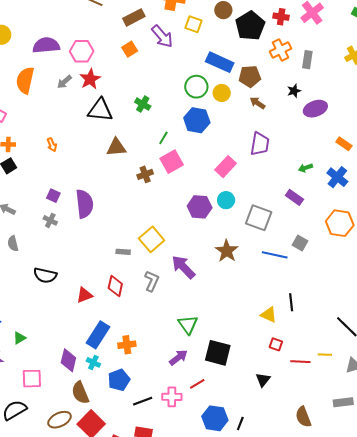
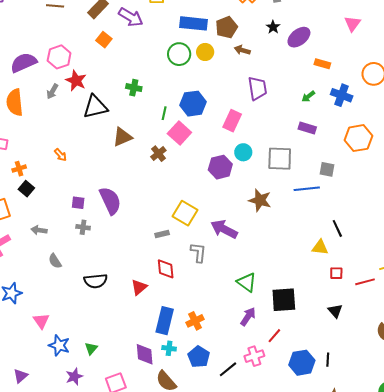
blue hexagon: (197, 120) -> (193, 104), moved
orange rectangle: (344, 144) -> (322, 64), moved

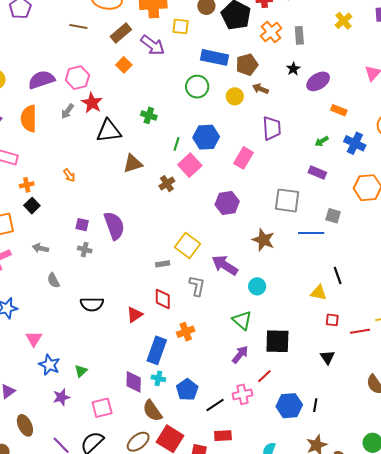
yellow circle: (205, 52) -> (235, 96), moved
cyan circle: (243, 152) -> (257, 286), moved
orange cross: (195, 321) -> (186, 332), moved

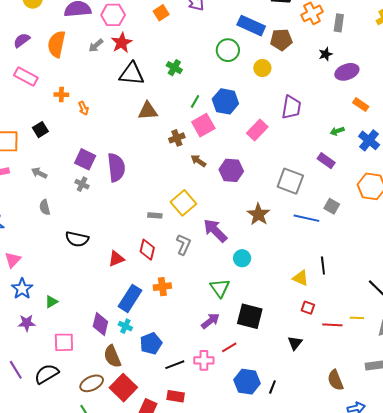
brown arrow: (260, 89) -> (198, 161), moved
orange cross: (27, 185) -> (61, 95), moved
purple square: (82, 225) -> (85, 159), size x1.5

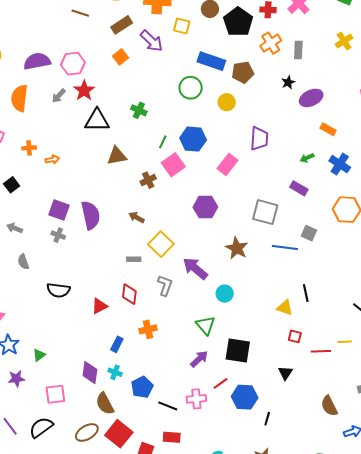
orange arrow: (83, 108) -> (52, 160), turned -72
brown arrow: (198, 161) -> (137, 217), moved
blue rectangle: (130, 298) -> (117, 344), size x0.6
black line: (175, 365) -> (168, 406), turned 48
blue hexagon: (247, 382) -> (245, 397), moved

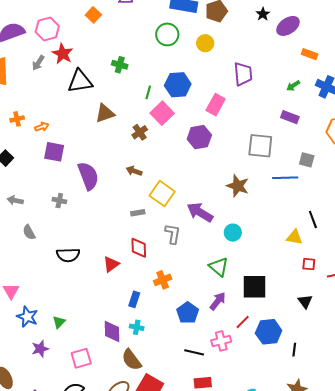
purple hexagon: (205, 207) -> (199, 137), moved
purple square: (59, 210) -> (54, 152), moved
blue pentagon: (142, 387) -> (188, 313), moved

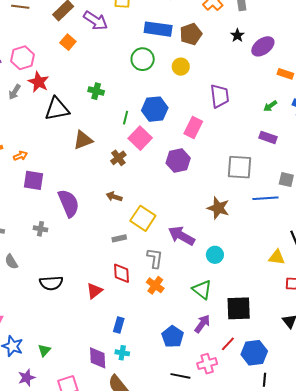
orange cross: (163, 280) -> (155, 285), moved, turned -30
black line: (294, 350) -> (265, 380), moved

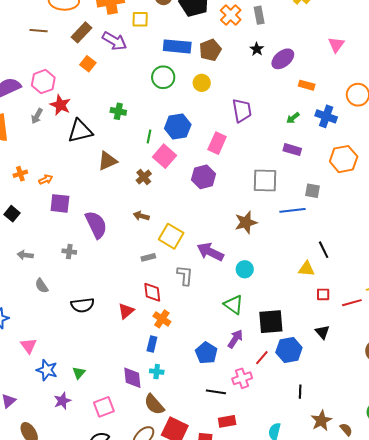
brown star: (218, 208) -> (246, 222), turned -30
orange cross: (155, 285) -> (162, 319), moved
blue hexagon: (254, 353) -> (289, 350), moved

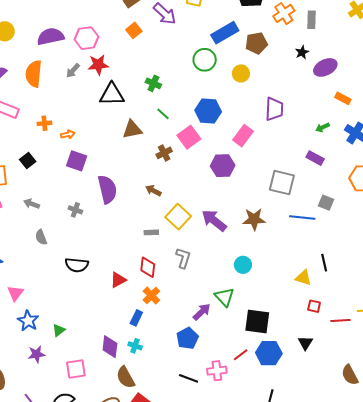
blue rectangle: (177, 46) -> (225, 33), turned -48
red star: (60, 105) -> (98, 65), turned 30
green line: (149, 137) -> (163, 114), moved, turned -72
purple arrow: (210, 252) -> (214, 220), moved
purple arrow: (235, 339) -> (202, 312), moved

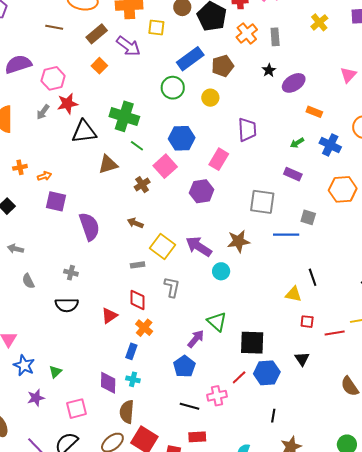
purple semicircle: (50, 36) -> (18, 64), moved
green cross: (153, 83) -> (124, 116), size x1.8
gray cross: (75, 210) -> (71, 273), moved
cyan circle: (243, 265) -> (221, 271), moved
brown semicircle: (126, 377) -> (127, 412), turned 40

